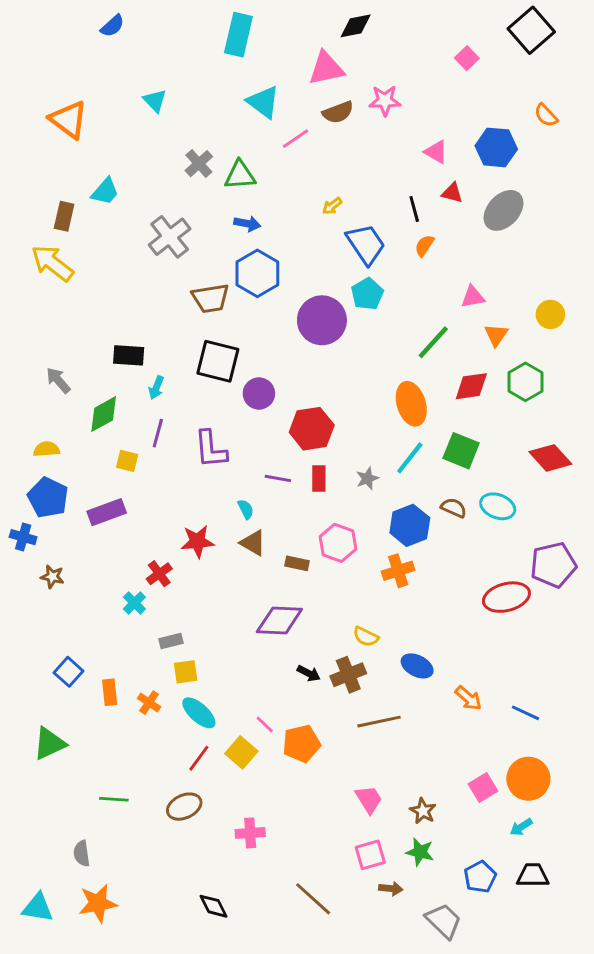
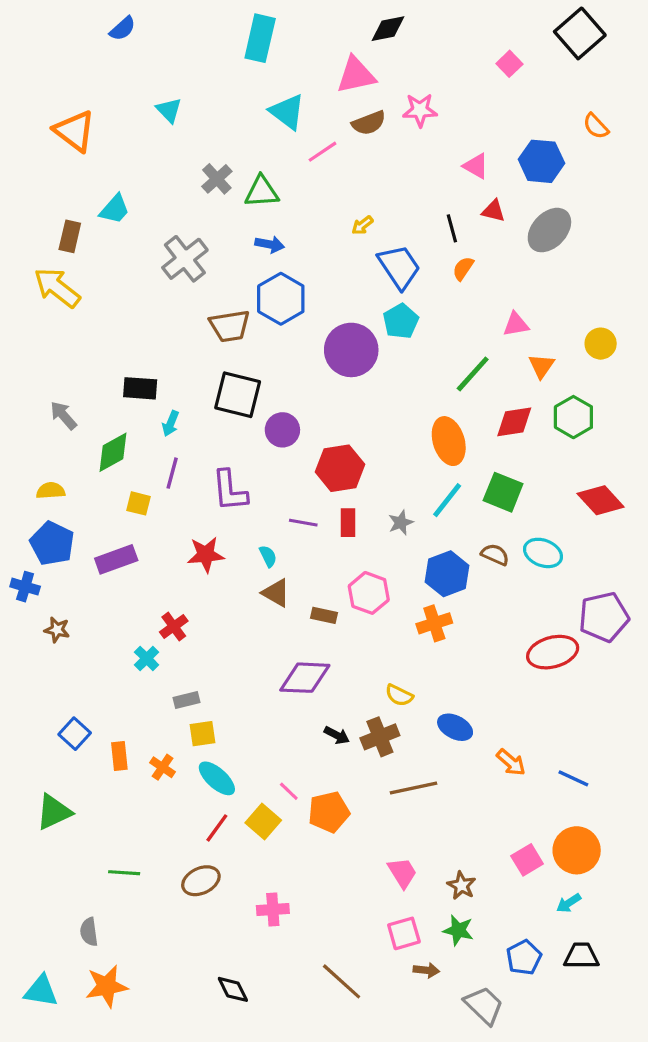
red star: (197, 541) -> (206, 555), moved

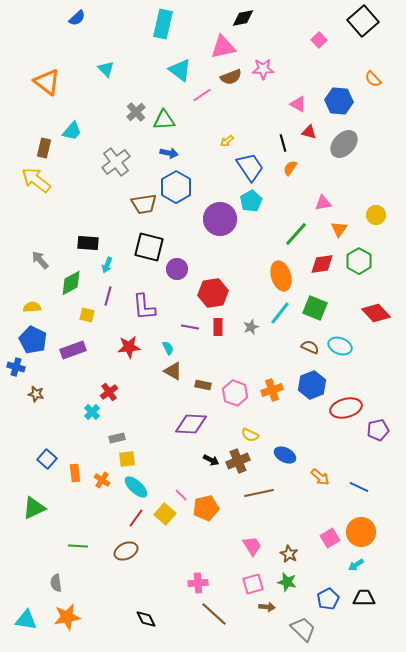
blue hexagon: (447, 574) -> (312, 385), moved
pink hexagon: (369, 593) -> (235, 393), moved
purple pentagon: (604, 617) -> (378, 430), moved, size x0.7
pink cross: (273, 909) -> (198, 583), moved

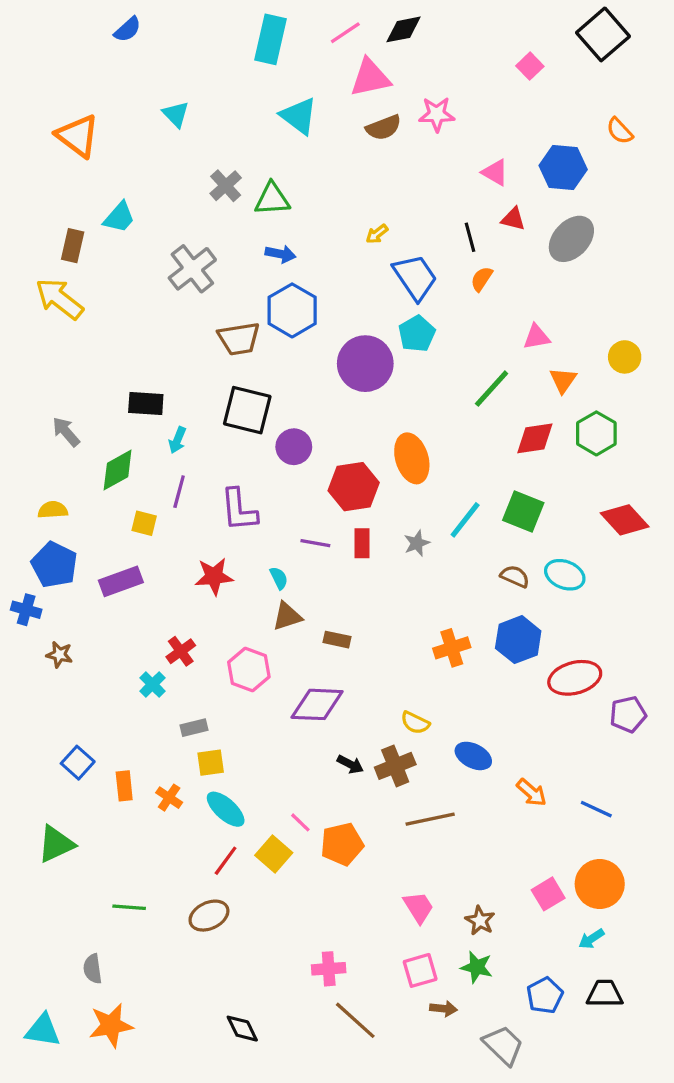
pink line: (202, 95) -> (345, 33), moved
orange ellipse: (281, 276) -> (412, 458), moved
brown triangle: (173, 371) -> (287, 616), turned -48
pink hexagon: (235, 393) -> (249, 670), moved

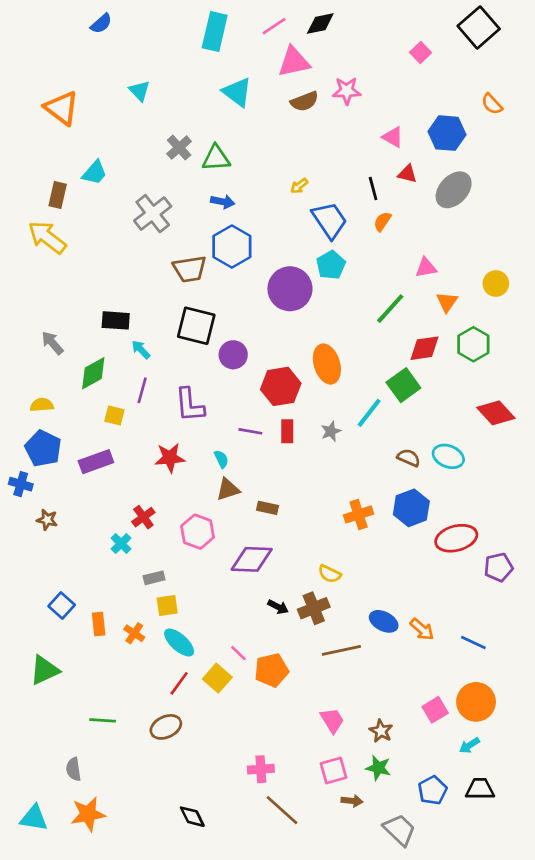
cyan arrow: (177, 440) -> (141, 349), turned 114
green square: (523, 512) -> (403, 385), moved, turned 32
blue ellipse: (473, 756) -> (384, 621), moved

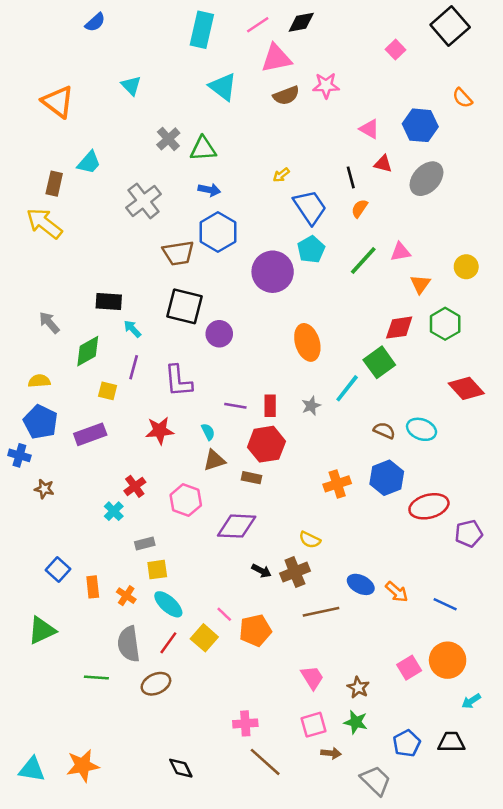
green line: (390, 309) -> (363, 261), moved
red hexagon: (281, 386) -> (266, 444), moved
cyan arrow: (469, 745) -> (471, 701), moved
gray semicircle: (73, 769) -> (129, 644), moved, size x1.6

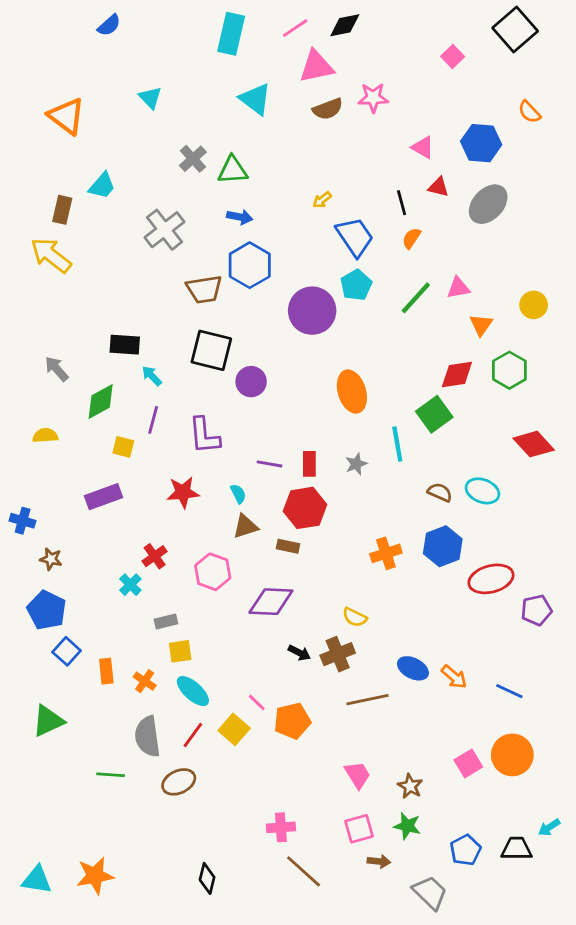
cyan line: (347, 388) -> (397, 444), turned -48
blue pentagon: (41, 422) -> (47, 610), moved
cyan arrow: (471, 701) -> (549, 827), moved
black diamond: (181, 768) -> (207, 878), turned 40

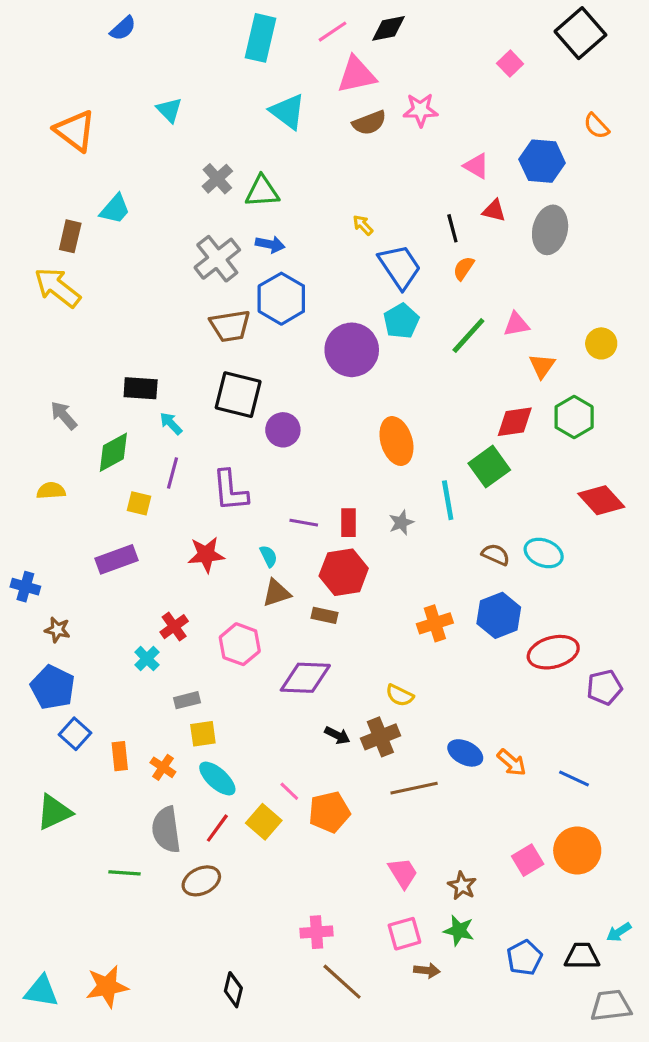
yellow arrow: (322, 200) -> (363, 225), turned 84
gray ellipse: (488, 204) -> (550, 230), turned -30
gray cross: (164, 230) -> (217, 259), moved
gray trapezoid: (430, 893) -> (611, 1006), moved, turned -51

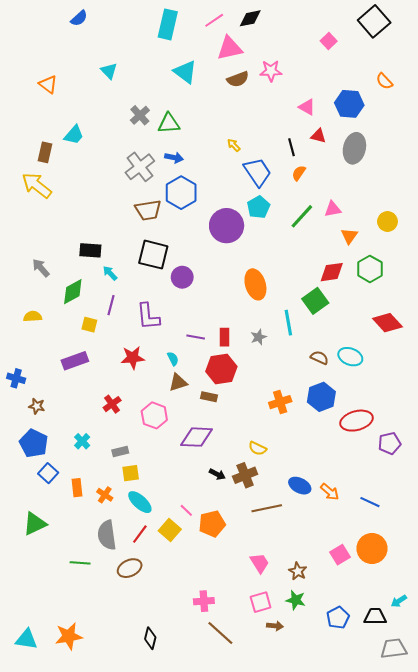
orange triangle: (75, 131) -> (48, 84), size x0.7
cyan cross: (147, 659) -> (82, 441), moved

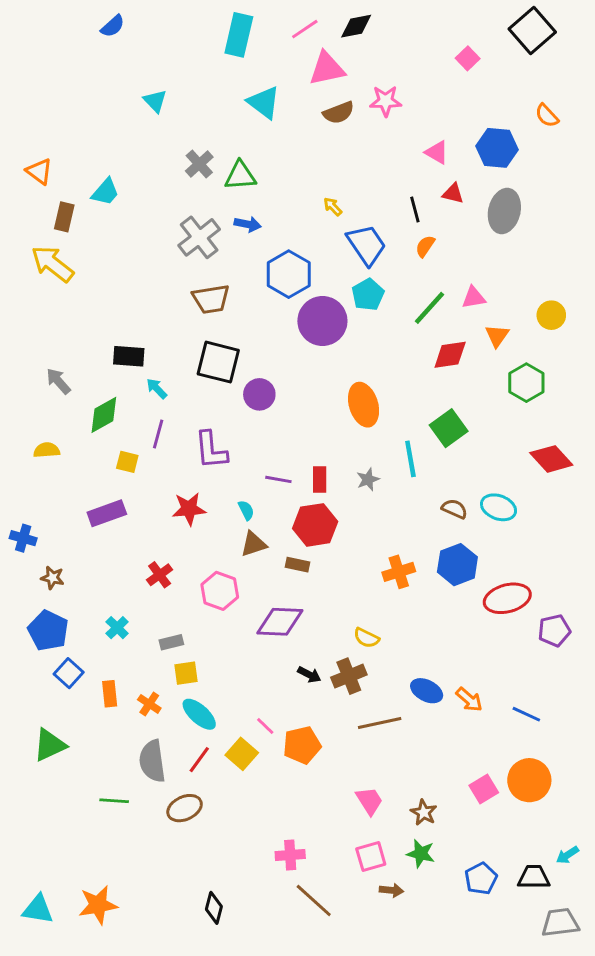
orange triangle: (48, 84) -> (39, 171), moved
blue hexagon: (181, 193) -> (289, 274), moved
red diamond: (332, 272) -> (450, 355), moved

